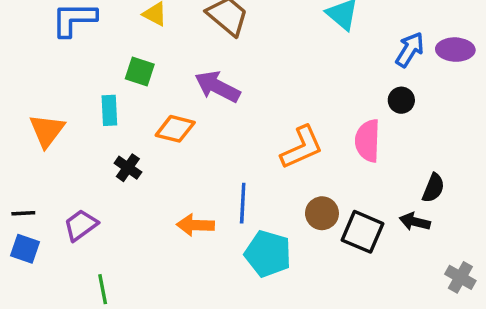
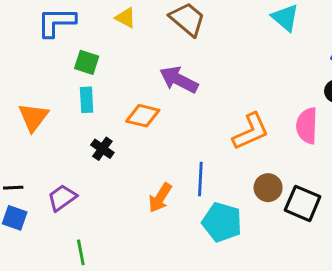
green square: (140, 71) -> (87, 62), moved
orange arrow: (195, 225) -> (160, 198), turned -60

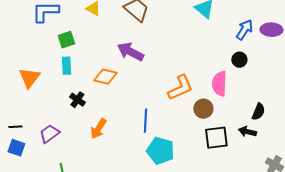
green square: (87, 62) -> (66, 40), turned -36
brown circle: (268, 188) -> (203, 109), moved
orange arrow: (160, 198) -> (98, 129), moved
black square: (303, 203) -> (216, 138), turned -30

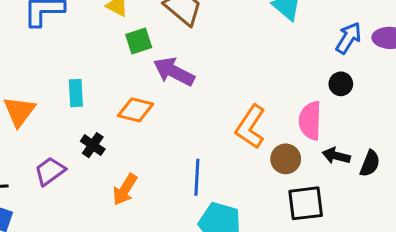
green square: (66, 40) -> (139, 41), moved
orange L-shape: (180, 88) -> (250, 127), turned 148
black arrow: (247, 132) -> (336, 156), moved
purple trapezoid: (49, 134) -> (50, 171), moved

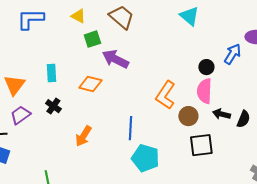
blue arrow: (348, 38) -> (232, 54), moved
black circle: (341, 84) -> (206, 67), moved
black cross: (93, 145) -> (53, 106), moved
purple trapezoid: (50, 171) -> (20, 115), moved

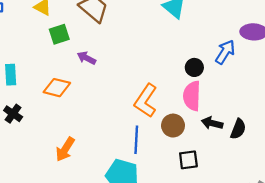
purple arrow: (115, 59) -> (86, 58), size x0.6
blue line: (130, 128) -> (136, 140), moved
orange arrow: (83, 136) -> (65, 149), moved
black square: (201, 145) -> (188, 160), size x0.7

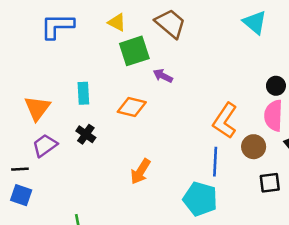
green square: (59, 34) -> (134, 51), size x1.4

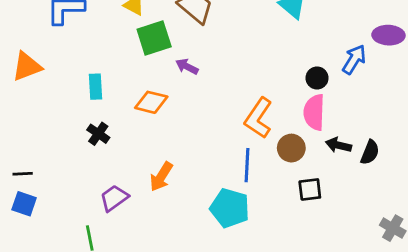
orange triangle: (37, 108) -> (27, 67), moved, turned 32
purple trapezoid: (45, 145) -> (114, 198), moved

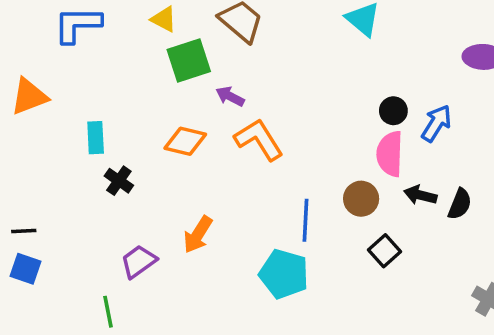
blue arrow: (354, 59) -> (436, 123), moved
cyan rectangle: (95, 87) -> (96, 138), moved
orange L-shape: (258, 118) -> (259, 139), moved, turned 114
black square: (310, 189) -> (384, 251), turned -35

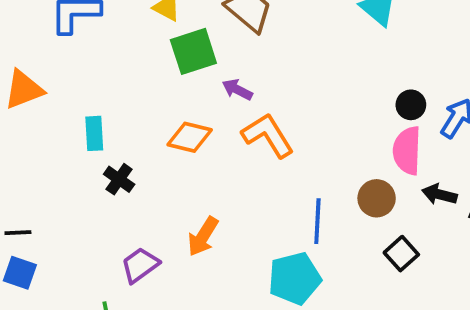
cyan pentagon: (284, 274) -> (295, 278), turned -30

